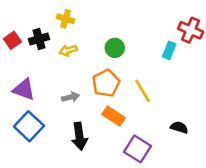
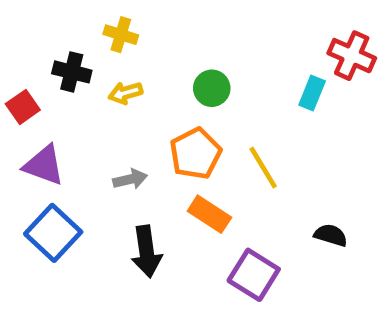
black cross: (39, 39) -> (72, 72), turned 30
red square: (12, 40) -> (23, 107), moved

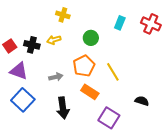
yellow cross: (121, 35) -> (63, 15), moved
black cross: (72, 72) -> (32, 45), moved
cyan rectangle: (312, 93) -> (120, 23), moved

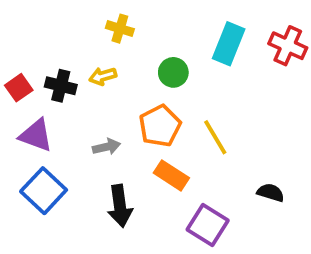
cyan rectangle: (120, 23) -> (229, 44), size x1.5

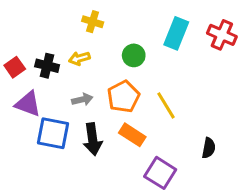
gray arrow: (107, 147) -> (82, 100), moved
blue square: (44, 191) -> (53, 133), moved, turned -32
black semicircle: (271, 193) -> (209, 148), turned 84
black arrow: (120, 206) -> (93, 139), moved

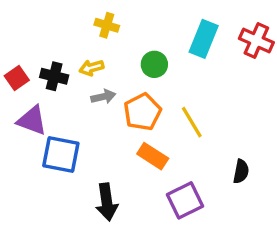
gray arrow: (82, 100) -> (103, 97), moved
black arrow: (93, 139) -> (107, 202), moved
purple square: (160, 173) -> (185, 200), turned 32

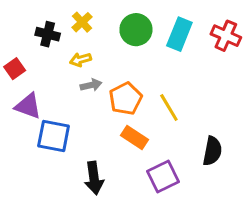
yellow cross: (107, 25) -> (82, 22), moved, turned 30
green circle: (154, 64) -> (136, 30), moved, size x1.4
black cross: (54, 76) -> (48, 34), moved
black semicircle: (241, 171) -> (212, 151), size x1.4

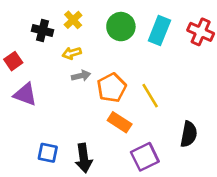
blue square: (54, 136) -> (48, 153), moved, size x0.7

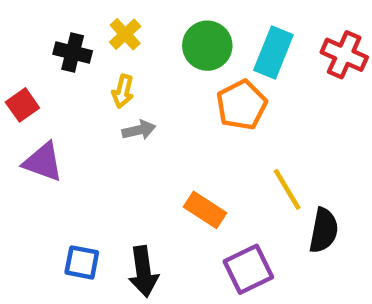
yellow arrow: (72, 53) -> (123, 91), turned -60
orange pentagon: (112, 88) -> (242, 105), moved
yellow line: (150, 96) -> (287, 189), moved

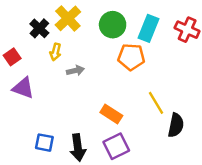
yellow cross: (125, 34) -> (68, 18), size x1.5
black cross: (73, 52) -> (39, 28), turned 30
yellow arrow: (123, 91) -> (55, 52), moved
orange pentagon: (242, 105) -> (131, 57), turned 30
purple square: (248, 269) -> (116, 146), moved

